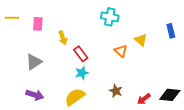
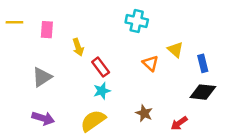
blue rectangle: (171, 31) -> (203, 63), moved
black diamond: (170, 95) -> (203, 92), moved

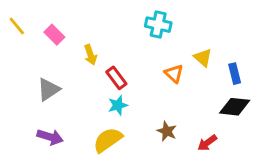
yellow line: (14, 22) -> (17, 26), turned 49
pink rectangle: (47, 30) -> (54, 35), turned -49

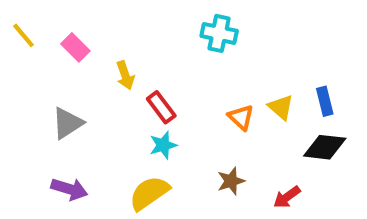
yellow triangle: (203, 58) -> (281, 107), moved
orange triangle: (174, 74) -> (241, 117), moved
brown star: (167, 131) -> (231, 181), turned 30

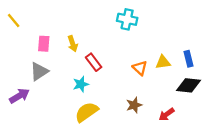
pink rectangle: (75, 47) -> (44, 44), moved, turned 49
yellow triangle: (281, 107) -> (163, 62), turned -49
cyan star: (163, 145) -> (81, 84), moved
purple arrow: (69, 189) -> (19, 96), moved, turned -48

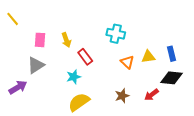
cyan cross: (127, 19) -> (116, 34), moved
red arrow: (166, 114) -> (151, 95), moved

